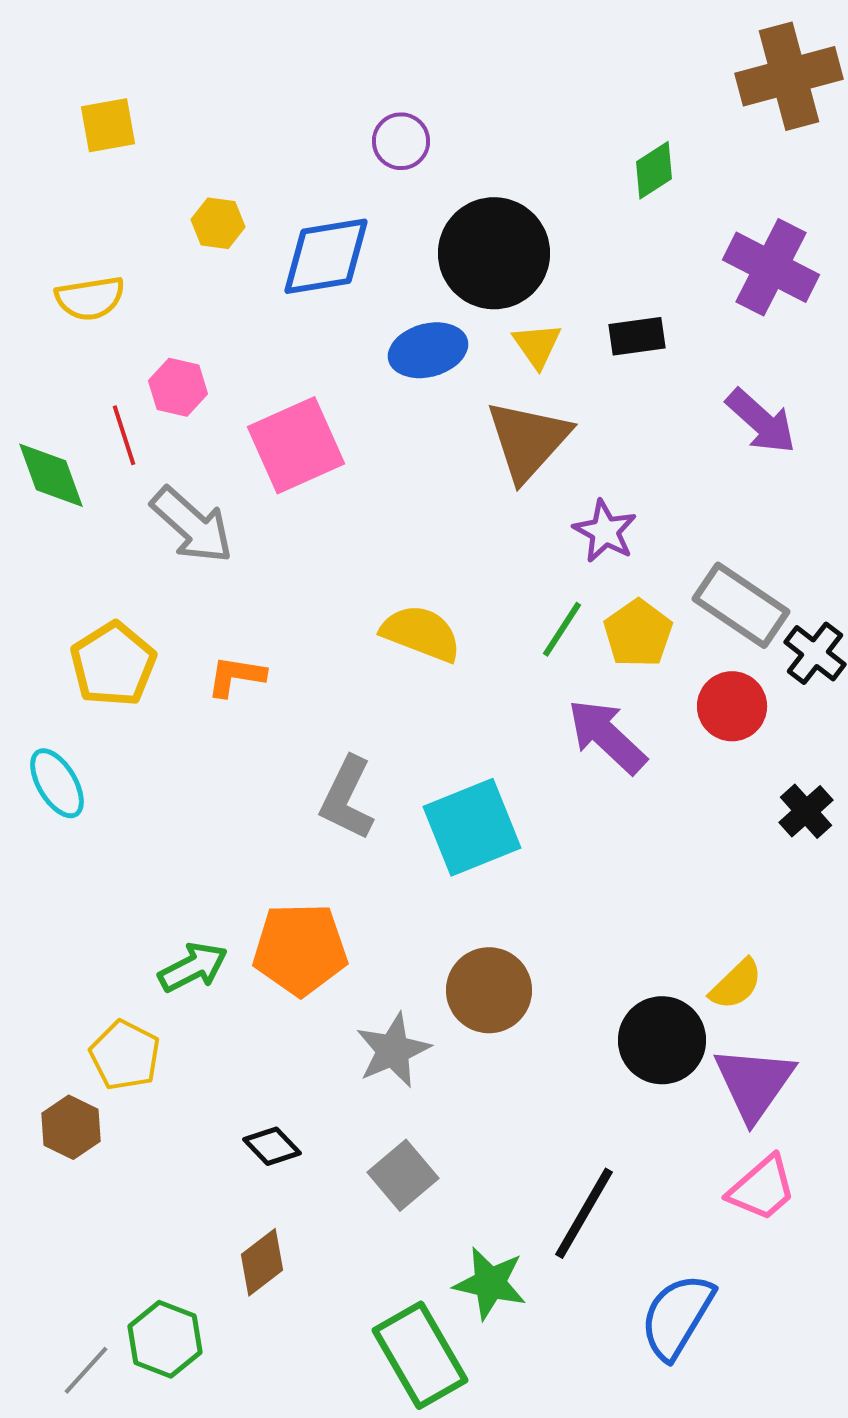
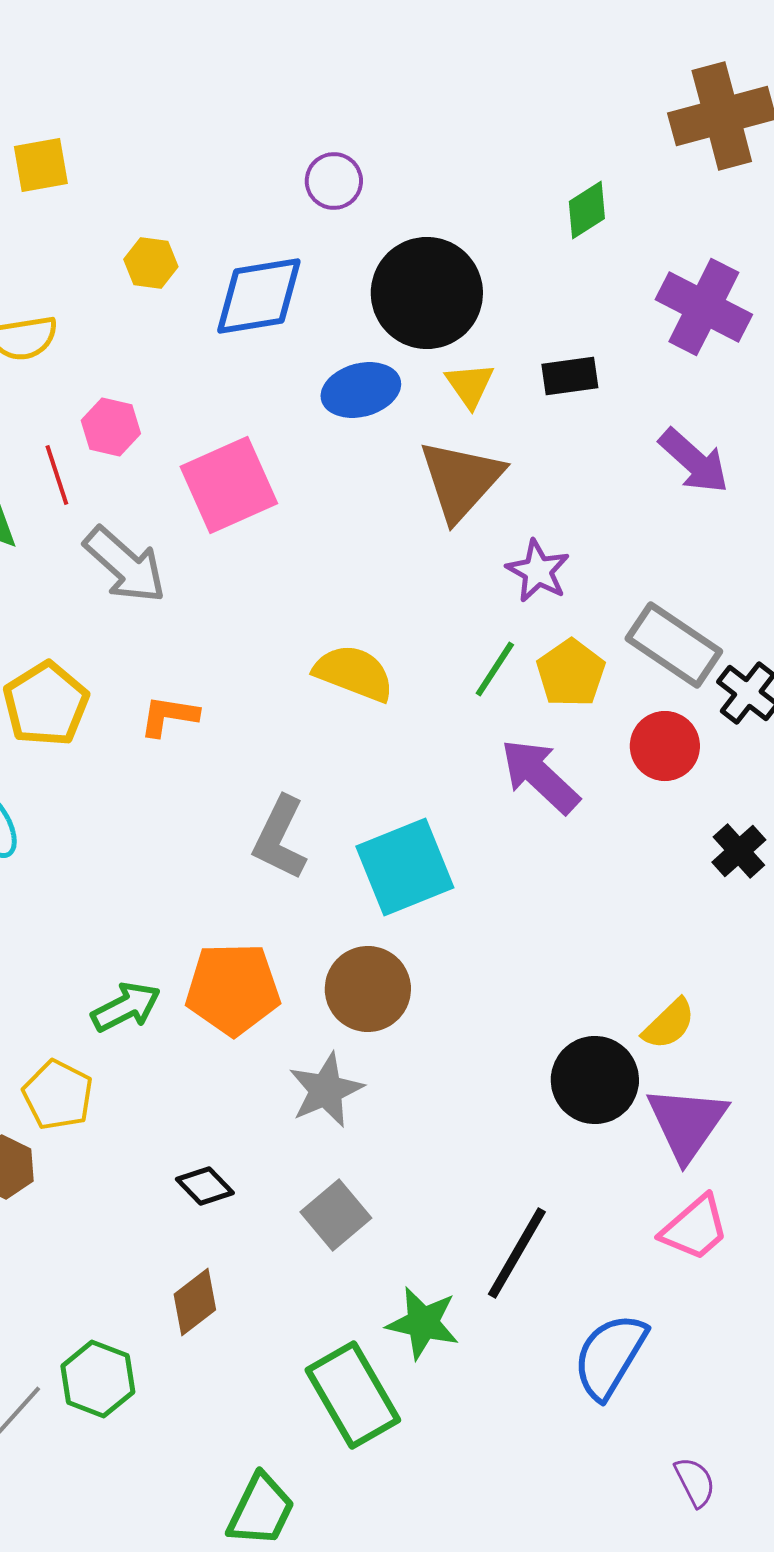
brown circle: (489, 990) -> (368, 989), moved

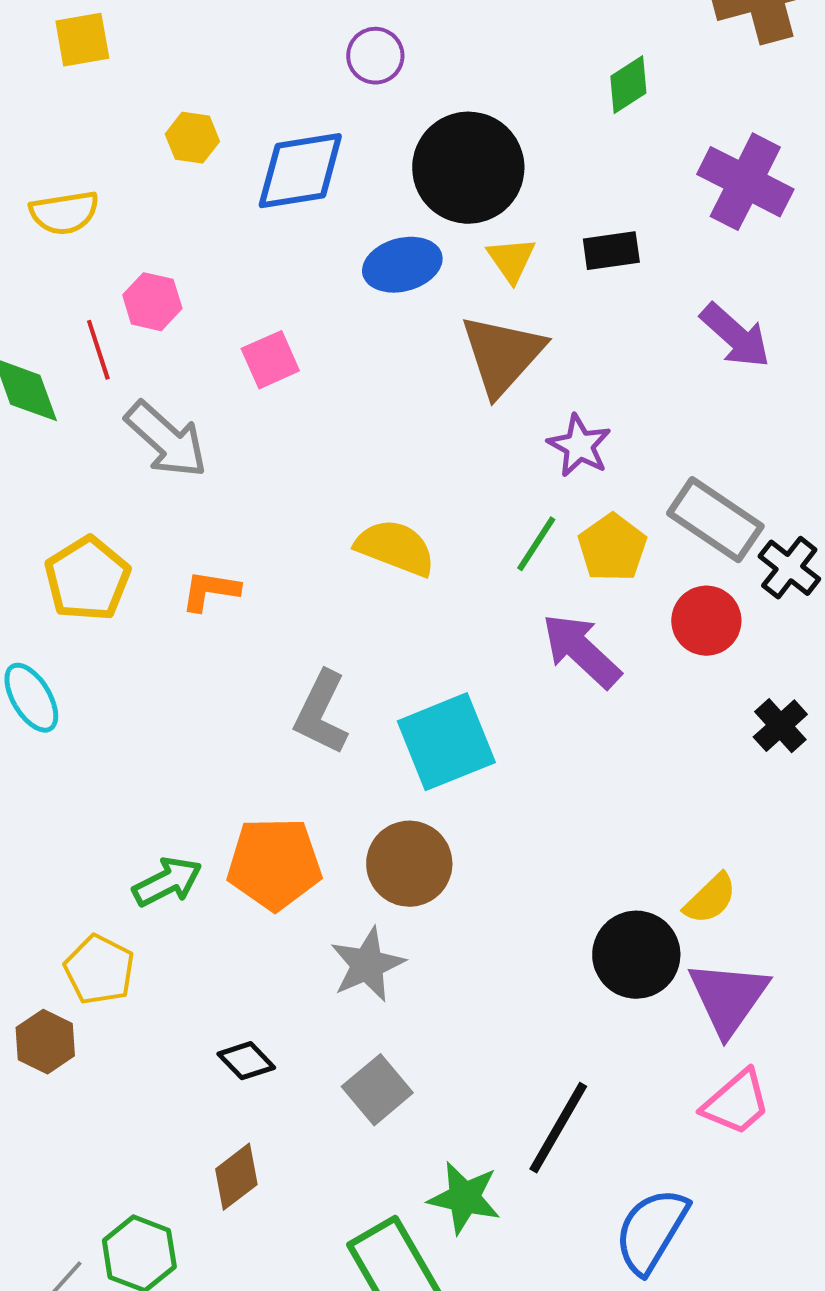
pink square: (229, 485) -> (270, 360), size x0.6

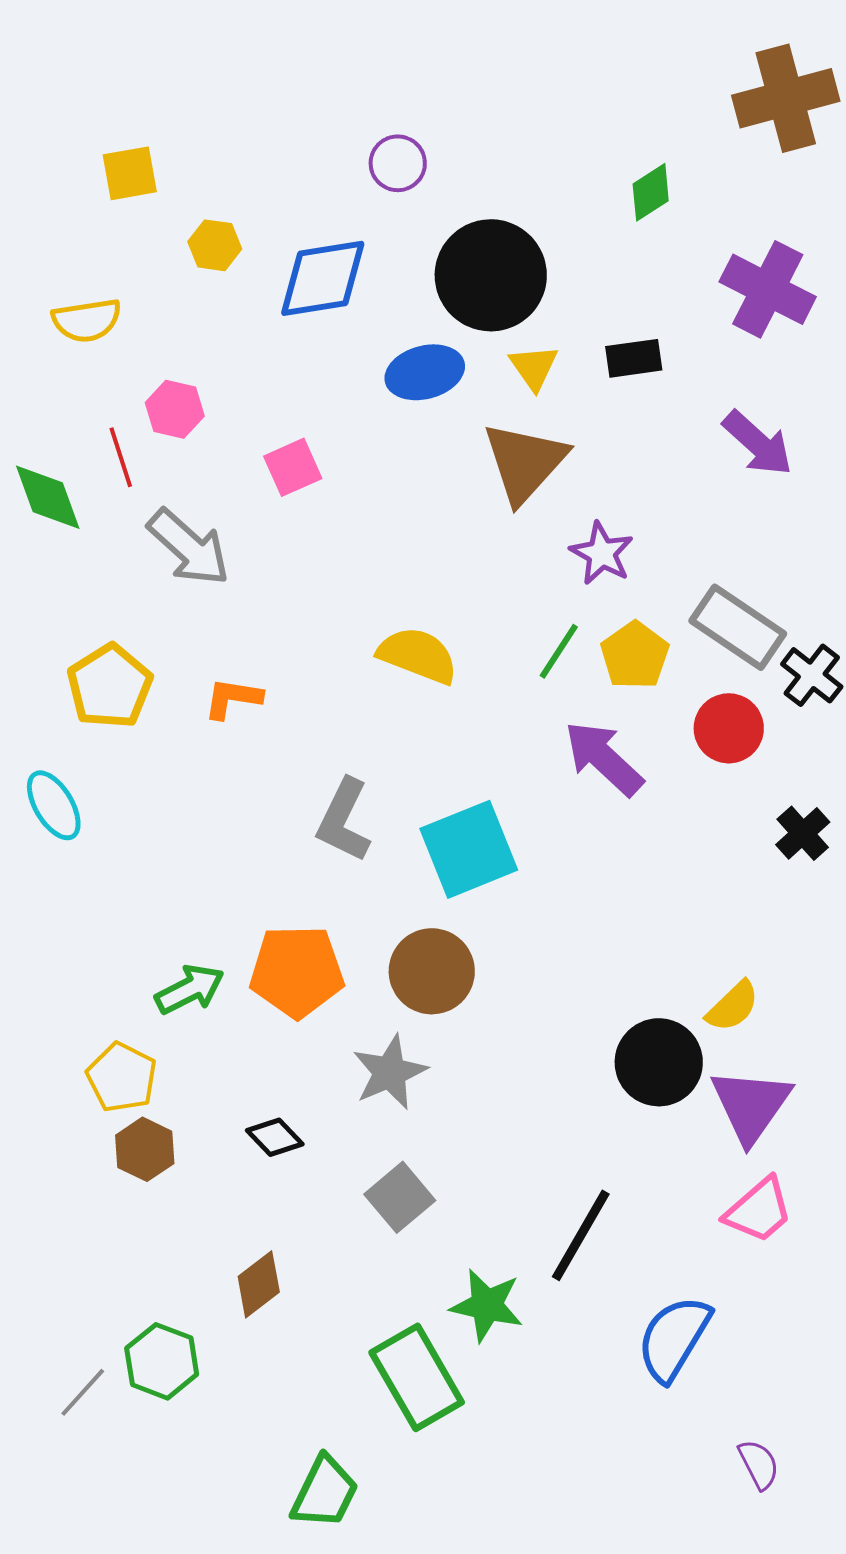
yellow square: (82, 40) -> (130, 173), moved
brown hexagon: (45, 1042) -> (145, 1149), moved
black diamond: (246, 1061) -> (275, 1137), moved

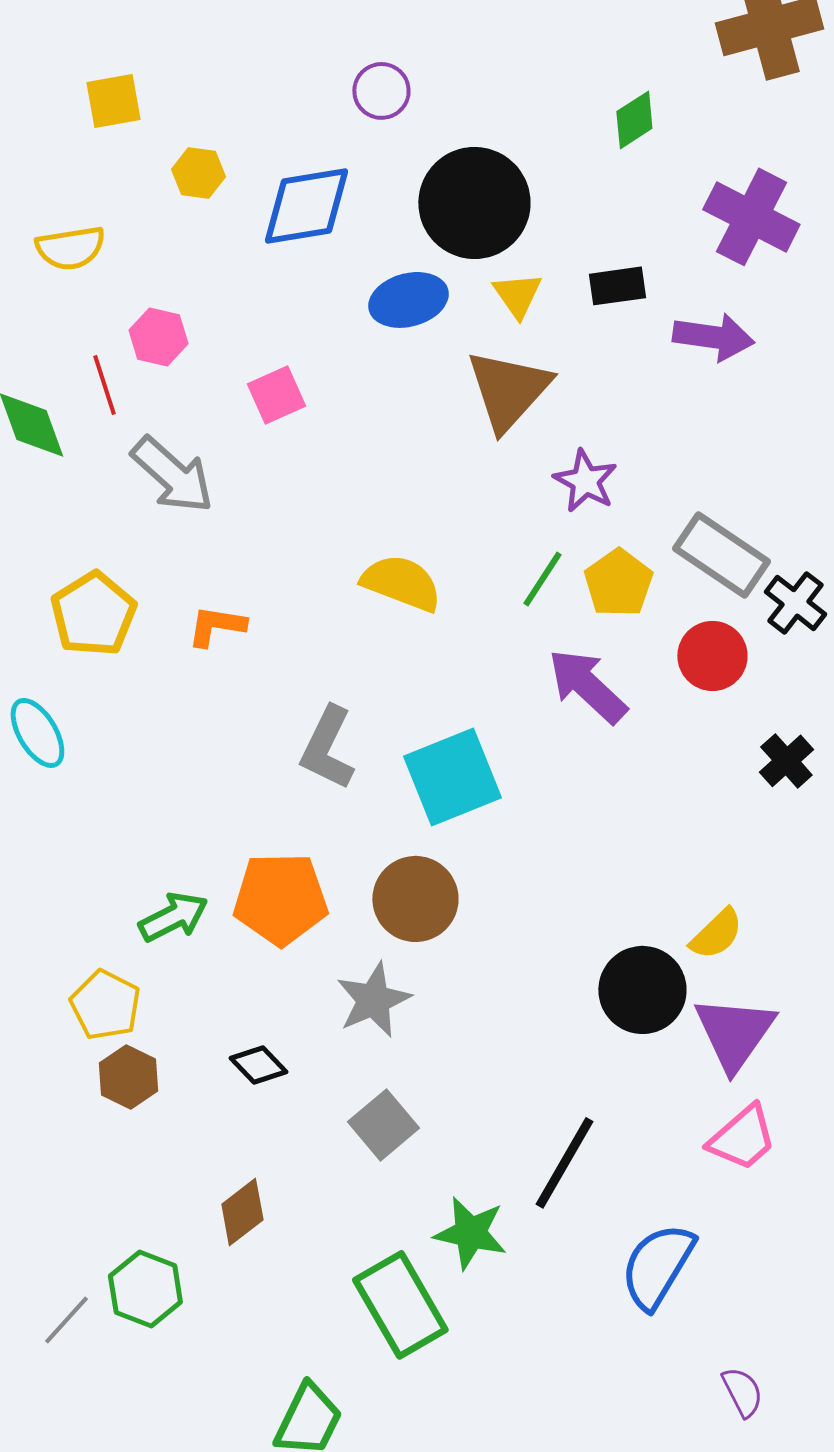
purple arrow: (758, 443) -> (713, 337), moved, turned -34

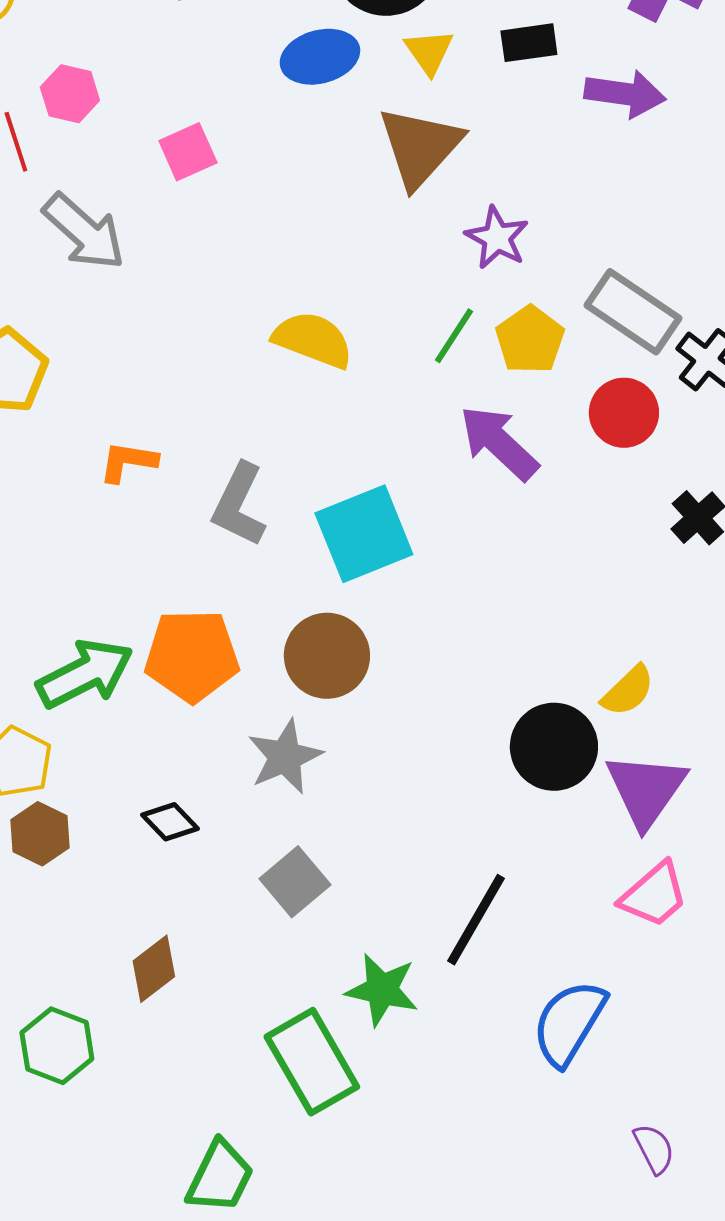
orange L-shape: (216, 626) -> (128, 462), moved
green arrow: (173, 917) -> (85, 674), size x1.4

